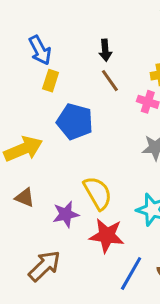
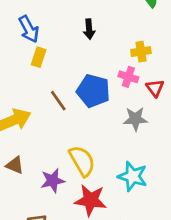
brown line: (110, 81) -> (58, 101), moved
blue pentagon: (75, 122) -> (93, 91), moved

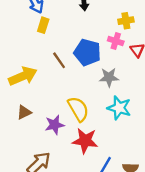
gray star: (135, 119) -> (109, 77), moved
brown triangle: (15, 165) -> (24, 112), turned -49
cyan star: (133, 176) -> (119, 108), moved

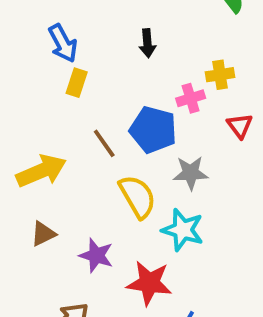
pink cross: (116, 41) -> (191, 98), moved, turned -35
cyan star: (119, 108) -> (183, 230), moved
yellow semicircle: (78, 109) -> (138, 196), moved
purple star: (55, 125) -> (96, 255), turned 30

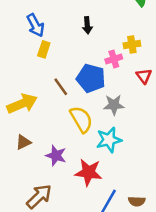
cyan star: (183, 230) -> (109, 140), turned -30

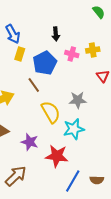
pink cross: (114, 59) -> (72, 54), moved, turned 32
blue pentagon: (91, 78) -> (45, 63), moved, turned 30

